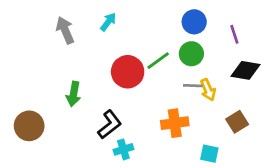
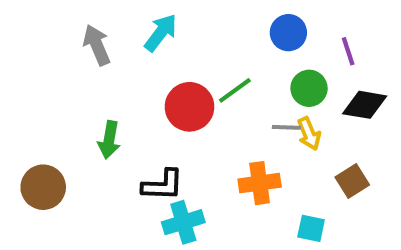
cyan arrow: (108, 22) -> (161, 33), size x1.4
green circle: (191, 54) -> (309, 88), moved
black L-shape: (110, 124) -> (163, 185), turned 40
cyan cross: (123, 149) -> (183, 222), size x1.4

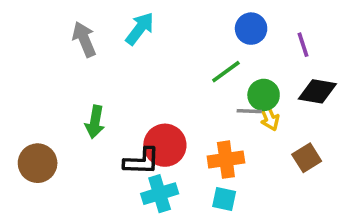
green circle: (309, 88) -> (264, 95), moved
green line: (235, 90) -> (226, 72), moved
red circle: (189, 107) -> (165, 145), moved
cyan square: (311, 228) -> (224, 199), moved

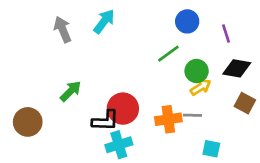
gray line: (249, 111) -> (193, 115), moved
yellow arrow: (269, 116) -> (201, 87), turned -100
green arrow: (95, 122) -> (71, 91), turned -145
brown square: (307, 158) -> (245, 103), moved, turned -30
cyan square: (224, 199) -> (211, 149), moved

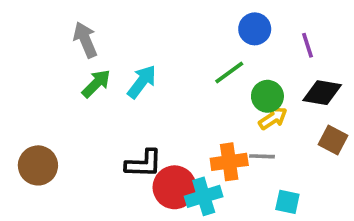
cyan arrow: (104, 21) -> (142, 82), moved
green arrow: (71, 91) -> (96, 84), moved
red circle: (123, 109) -> (175, 187), moved
cyan cross: (119, 145) -> (204, 196), moved

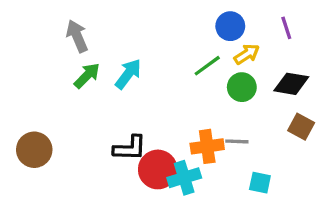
purple line: (308, 45) -> (286, 28), moved
yellow arrow: (273, 118) -> (247, 54), moved

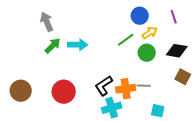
cyan arrow: (128, 74) -> (78, 45), turned 54
black L-shape: (130, 148) -> (104, 86), moved, turned 145
red circle: (158, 169) -> (64, 92), moved

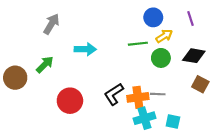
gray arrow: (47, 22) -> (51, 24), turned 54
green line: (126, 40) -> (138, 44), turned 30
green arrow: (53, 46) -> (45, 65), moved
brown circle: (21, 91) -> (15, 78), moved
cyan cross: (112, 108) -> (144, 118), moved

